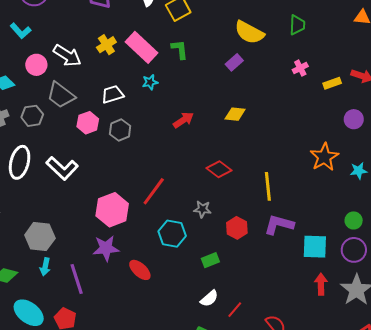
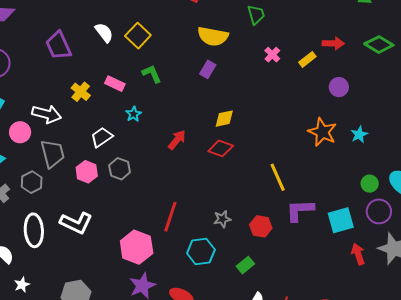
pink rectangle: (142, 47) -> (115, 84), size x0.6
gray trapezoid: (61, 95) -> (53, 154), turned -124
red diamond: (219, 169) -> (221, 148), moved

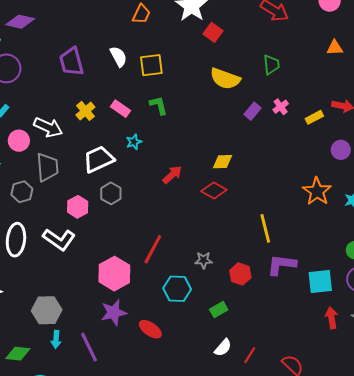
yellow square: (138, 36) -> (151, 65), turned 30
purple rectangle: (208, 69) -> (252, 111), moved
white trapezoid: (102, 137) -> (99, 159), size x1.4
pink hexagon: (87, 172) -> (78, 207), moved

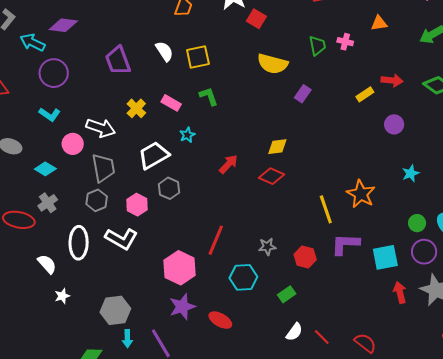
pink cross: (281, 107) -> (345, 42), moved, turned -35
orange star: (317, 191) -> (361, 194), moved
gray hexagon: (22, 192) -> (97, 200), moved
red line: (250, 355) -> (322, 337), turned -72

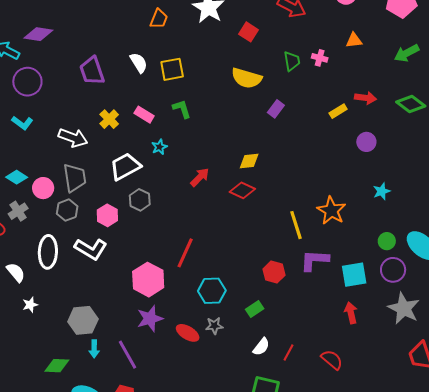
red square: (256, 19) -> (249, 32), moved
pink circle: (73, 144) -> (43, 188), moved
gray star: (267, 247) -> (214, 326), moved
red arrow: (400, 292) -> (351, 313), moved
red line: (322, 337) -> (289, 352), turned 72

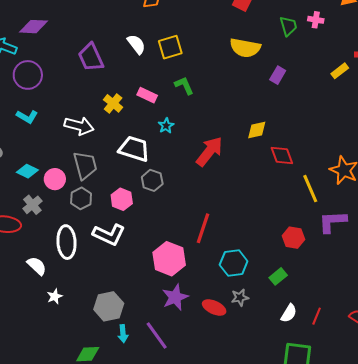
white trapezoid: (125, 166) -> (134, 149), turned 52
red arrow: (200, 177) -> (209, 151), size x1.5
red diamond: (242, 190) -> (282, 155), moved, turned 50

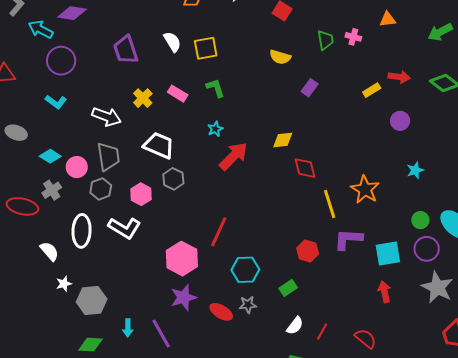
yellow semicircle: (245, 48) -> (280, 57), size x0.7
cyan star: (166, 126) -> (215, 129), moved
gray hexagon: (109, 306) -> (92, 300), moved

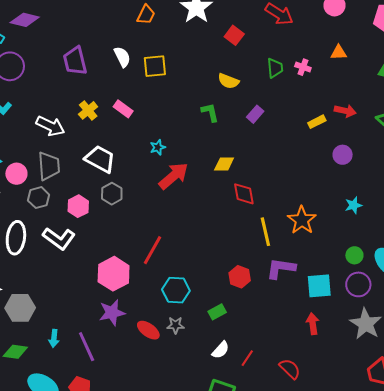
green L-shape: (215, 88) -> (210, 112), moved

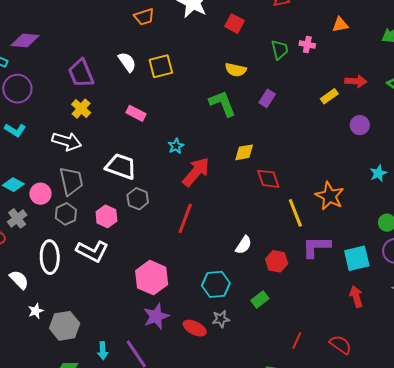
orange trapezoid: (146, 15) -> (144, 17), turned 55
yellow cross: (88, 110) -> (81, 109), moved
green L-shape: (210, 112) -> (222, 103), size x1.4
red line: (153, 250) -> (185, 218), moved
white semicircle: (221, 350) -> (244, 245), moved

